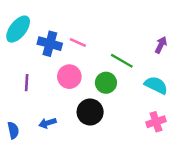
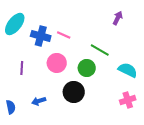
purple arrow: (161, 45) -> (118, 18), moved

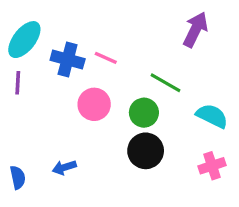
purple arrow: (118, 18) -> (195, 30), size x1.5
purple line: (22, 68) -> (18, 83), moved
black circle: (74, 92) -> (146, 151), moved

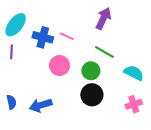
purple arrow: (195, 30) -> (103, 18), moved
blue arrow: (64, 167) -> (41, 105), size x1.5
blue semicircle: (18, 177) -> (11, 102), moved

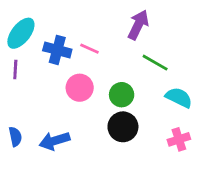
green line: (104, 52) -> (155, 63), moved

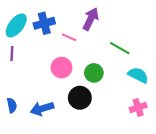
purple arrow: (138, 25) -> (91, 19), moved
blue cross: (57, 50) -> (44, 23), moved, turned -30
black circle: (123, 127) -> (80, 98), moved

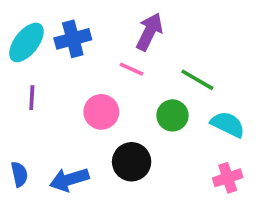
pink line: (69, 37) -> (132, 69), moved
purple line: (12, 54) -> (32, 98), moved
green circle: (94, 73) -> (173, 115), moved

